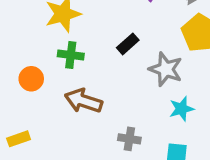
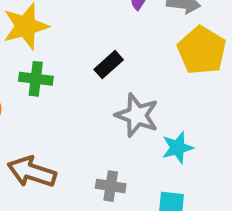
gray star: (166, 69) -> (137, 115), moved
brown arrow: (83, 101) -> (32, 172), moved

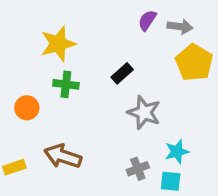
cyan star: (177, 148) -> (177, 152), moved
gray cross: (111, 186) -> (138, 169), moved, turned -30

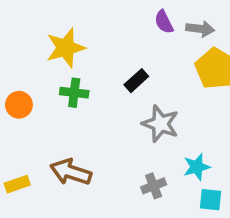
purple semicircle: (147, 20) -> (164, 22), turned -60
orange circle: (27, 108) -> (19, 105), moved
cyan square: (171, 181) -> (211, 200), moved

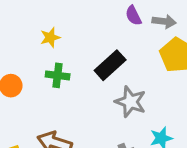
yellow star: (66, 48) -> (50, 37), size x0.6
black rectangle: (136, 81) -> (110, 65), size x1.5

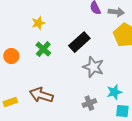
green cross: (58, 75) -> (43, 49), turned 35

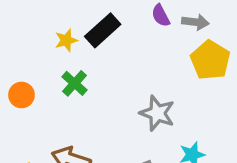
black rectangle: (79, 42) -> (103, 30), moved

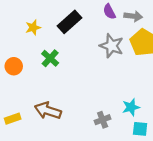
yellow star: (66, 40) -> (33, 28), moved
gray star: (157, 113) -> (112, 46), moved

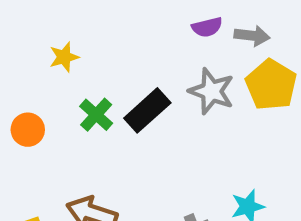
purple semicircle: (109, 12) -> (207, 27), turned -77
black rectangle: (70, 22) -> (147, 110), moved

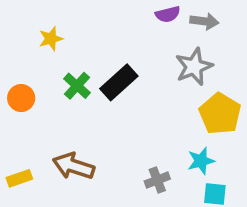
yellow pentagon: (271, 85) -> (220, 114), moved
gray star: (211, 91) -> (194, 67), moved, turned 30

